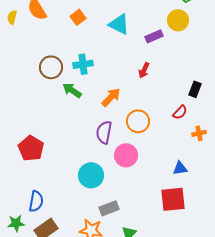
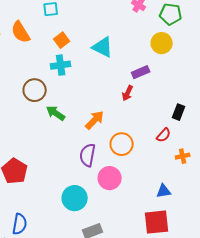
purple rectangle: (154, 36) -> (141, 72), moved
cyan cross: (83, 64) -> (61, 65), moved

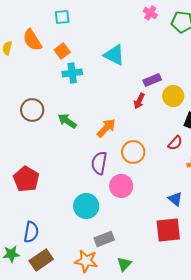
orange square: (62, 40) -> (62, 51), moved
yellow circle: (162, 43) -> (173, 96), moved
brown circle: (35, 90) -> (32, 110), moved
blue triangle: (164, 191) -> (175, 199), turned 49

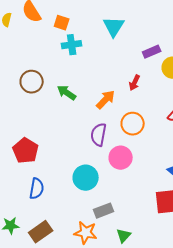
orange square: (62, 51) -> (62, 23), turned -35
cyan triangle: (114, 55) -> (114, 27), turned 35
red arrow: (139, 101) -> (135, 83), moved
blue semicircle: (31, 232) -> (37, 189), moved

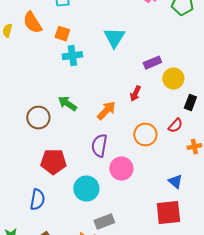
brown circle: (32, 82) -> (38, 118), moved
orange circle: (133, 124) -> (145, 135), moved
red pentagon: (26, 151) -> (53, 162), moved, turned -30

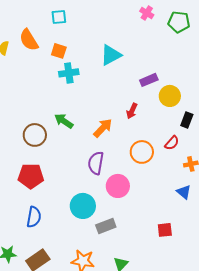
cyan triangle: (114, 38) -> (111, 55), turned 30
red pentagon: (53, 162) -> (31, 176), moved
blue triangle: (175, 182) -> (184, 192), moved
red square: (168, 213) -> (165, 230), size x0.6
gray rectangle: (104, 222) -> (106, 226), moved

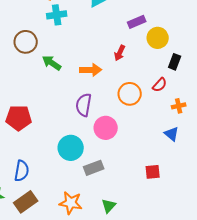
orange arrow: (103, 128) -> (91, 70), turned 45
brown circle: (35, 135) -> (26, 42), moved
blue semicircle: (34, 217) -> (22, 171), moved

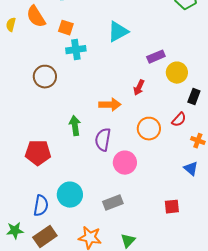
green arrow: (52, 63) -> (75, 126), moved, turned 48
orange cross: (179, 106) -> (198, 141), turned 32
cyan circle: (71, 148) -> (70, 195), moved

